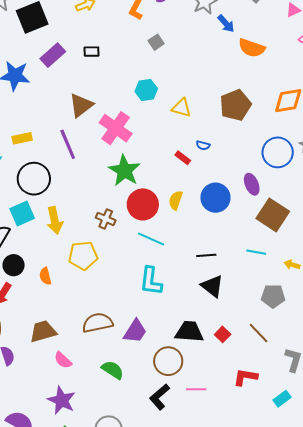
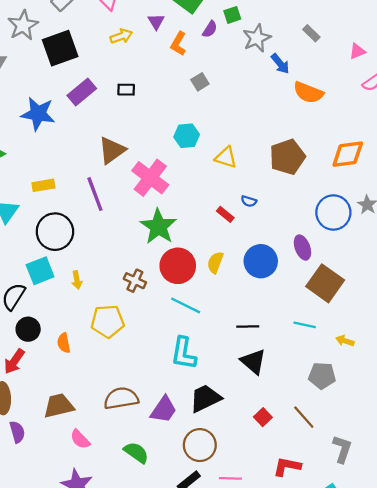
yellow arrow: (55, 220) -> (77, 280), size x0.6
black trapezoid: (189, 332) -> (205, 398), moved, turned -32

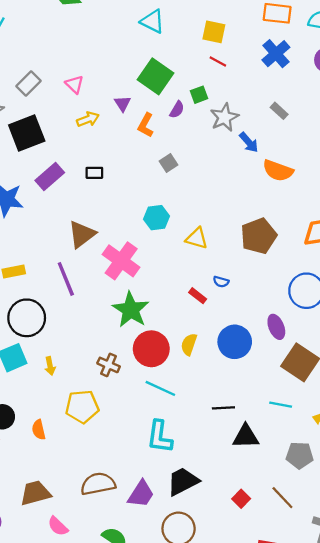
black triangle: (253, 362) -> (246, 436), moved, turned -40

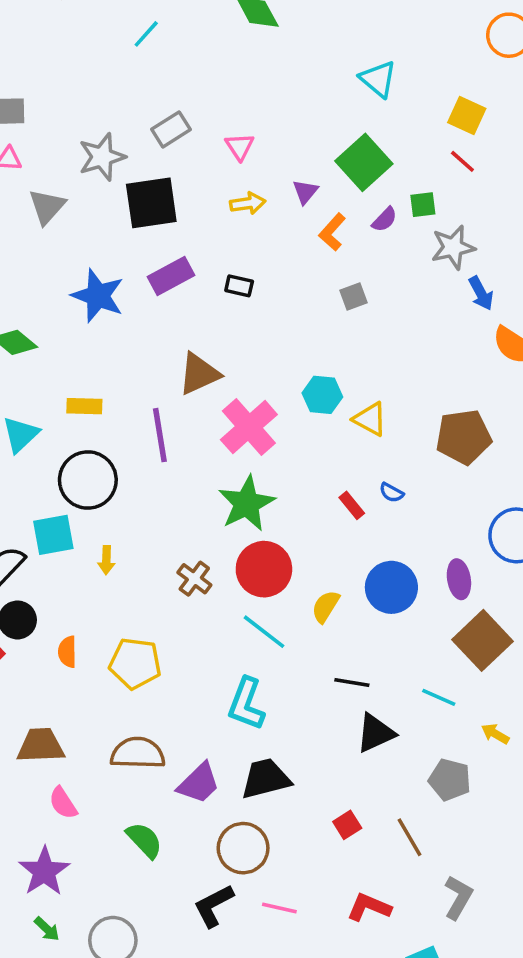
cyan hexagon: (157, 218) -> (322, 395), moved
yellow semicircle: (189, 344) -> (326, 606), moved
yellow pentagon: (82, 407) -> (135, 663), moved
black triangle: (246, 436) -> (375, 733), turned -36

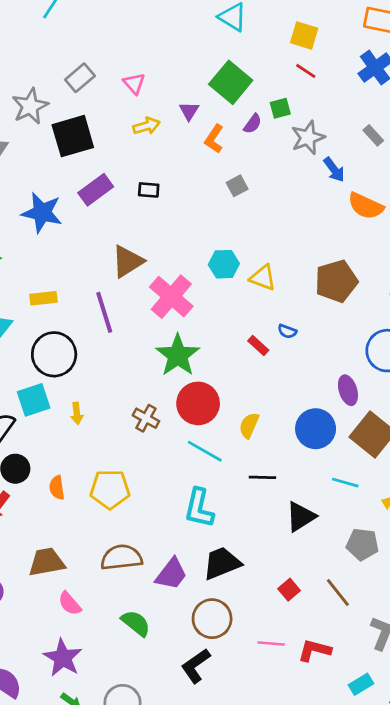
blue circle: (391, 587) -> (316, 429), moved
black line: (352, 683) -> (262, 477), moved
pink line: (279, 908) -> (271, 644), moved

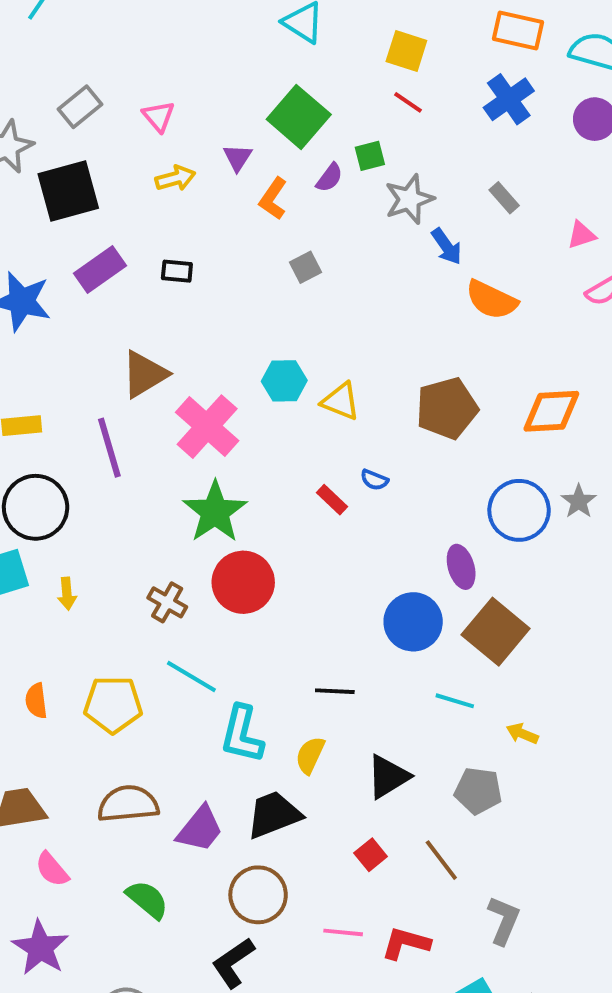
yellow semicircle: (249, 425) -> (310, 755), moved
cyan line: (205, 451) -> (191, 677), moved
black triangle: (301, 517) -> (388, 777), moved

